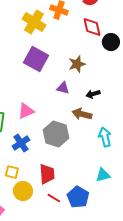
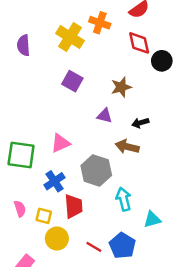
purple square: (36, 59) -> (72, 81), size x0.7
cyan arrow: (105, 137) -> (124, 199), moved
red trapezoid: (47, 174) -> (74, 206), moved

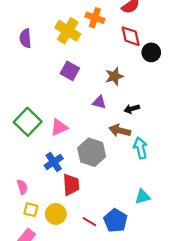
green square: (21, 155) -> (28, 122), moved, turned 36
cyan arrow: (124, 199) -> (140, 148), moved
yellow square: (44, 216) -> (31, 210), moved

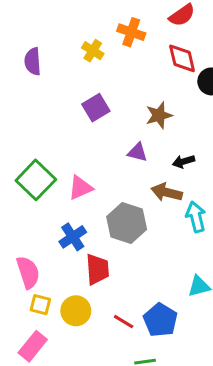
yellow cross: (68, 31) -> (93, 51), size x0.6
purple square: (70, 71) -> (96, 108), turned 30
pink semicircle: (22, 187) -> (28, 272), size x1.5

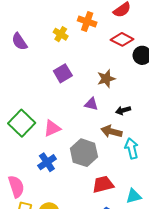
red diamond: (182, 58) -> (122, 39), turned -50
purple semicircle: (33, 61) -> (19, 42), turned -30
red trapezoid: (97, 269) -> (103, 184), moved, turned -100

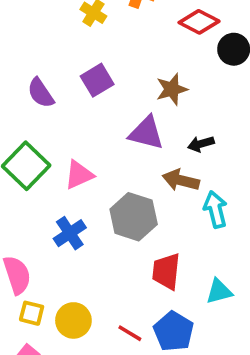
purple semicircle: (19, 42) -> (41, 93), moved
purple triangle: (91, 104) -> (146, 133), size x1.5
red trapezoid: (103, 184) -> (166, 271), turned -70

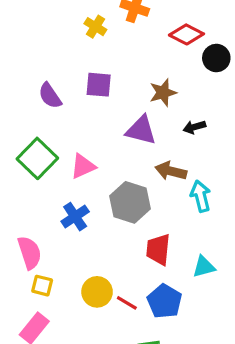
purple square: (97, 80) -> (99, 85), turned 36
black arrow: (201, 144) -> (194, 127), moved
yellow circle: (73, 320) -> (97, 292), moved

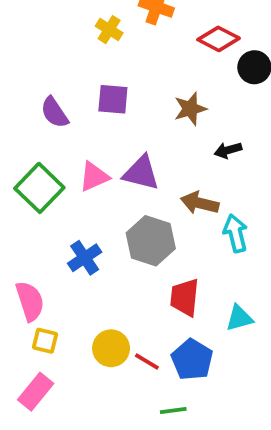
purple triangle: (141, 130) -> (141, 173), moved
pink triangle: (83, 166) -> (94, 177), moved

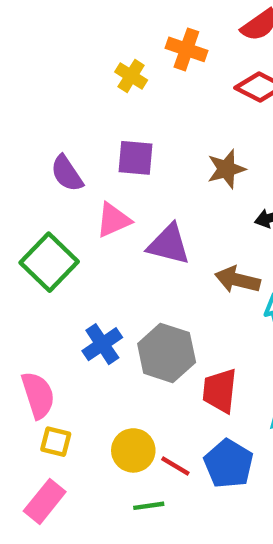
pink triangle: (94, 177) -> (113, 220), moved
gray hexagon: (151, 241) -> (167, 353), moved
green line: (173, 411) -> (149, 506), moved

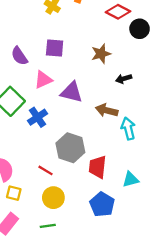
blue cross: (102, 344) -> (38, 117), moved
red line: (175, 466) -> (45, 170), moved
green line: (149, 506) -> (48, 226), moved

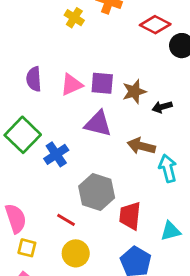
purple square: (55, 48) -> (102, 83), moved
brown star: (101, 54) -> (134, 92), moved
purple semicircle: (19, 56) -> (34, 79), turned 30
pink triangle: (43, 80) -> (72, 85), moved

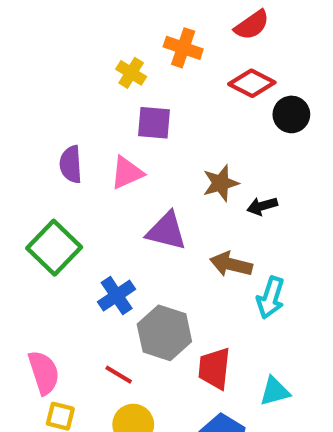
purple square: (102, 83) -> (154, 123), moved
blue cross: (56, 154) -> (117, 296), moved
cyan arrow: (168, 168) -> (271, 298), turned -148

